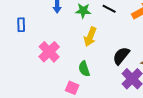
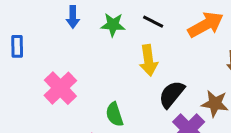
yellow arrow: (90, 37) -> (148, 60), moved, turned -30

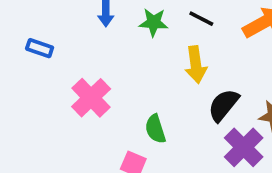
blue rectangle: (17, 46) -> (40, 48), turned -70

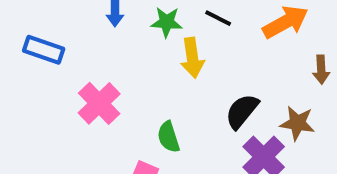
blue rectangle: (40, 48) -> (44, 50), size x1.4
yellow arrow: (196, 65) -> (192, 58), moved

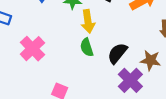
green semicircle: (168, 137) -> (87, 47), moved

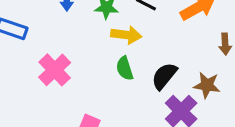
yellow arrow: (88, 21) -> (126, 35), turned -75

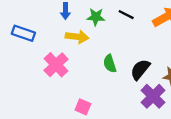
yellow arrow: (126, 35) -> (77, 37), moved

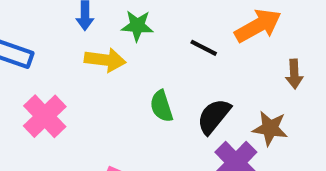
black line: (126, 15) -> (204, 48), moved
pink cross: (56, 65) -> (45, 116), moved

